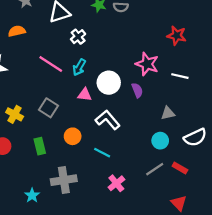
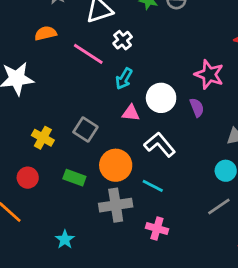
pink line: (51, 64) -> (88, 54), moved
orange circle: (73, 136) -> (116, 165), size x1.5
green rectangle: (40, 146) -> (74, 178), turned -56
gray cross: (64, 180) -> (116, 205), moved
pink cross: (116, 183) -> (157, 228), moved, turned -35

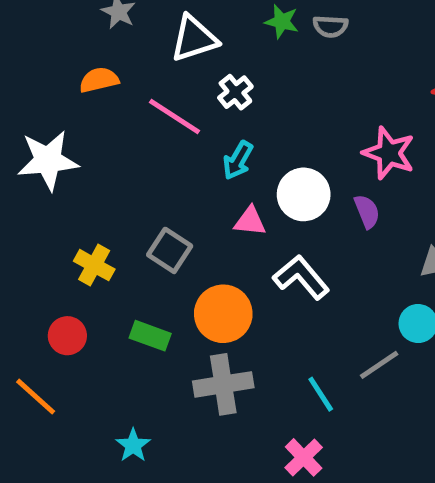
cyan line: (153, 186) -> (321, 394), moved, turned 30
gray line: (219, 206) -> (379, 365), moved
pink cross: (157, 228) -> (304, 457), moved, turned 30

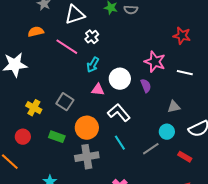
cyan line: (321, 394) -> (120, 143), moved

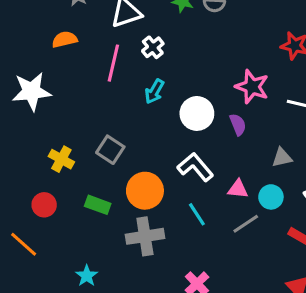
pink line: (67, 47) -> (113, 63), turned 70
pink triangle: (98, 90) -> (238, 189), moved

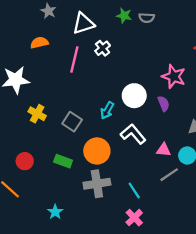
cyan arrow: (154, 91) -> (107, 110), moved
yellow cross: (61, 159) -> (37, 114), moved
cyan line: (197, 214) -> (134, 190), moved

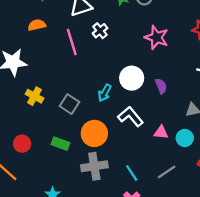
pink line: (74, 60) -> (72, 42), turned -30
pink star: (174, 76) -> (157, 37), moved
gray line: (169, 175) -> (167, 172), moved

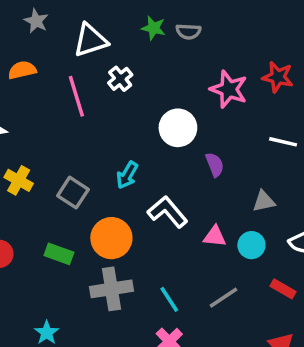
pink star: (157, 37) -> (229, 89), moved
white circle: (132, 78) -> (178, 128), moved

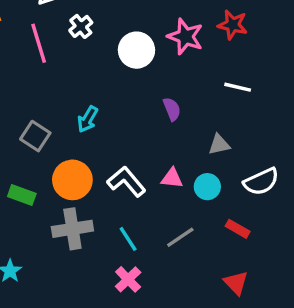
white circle: (178, 128) -> (136, 50), moved
white L-shape: (167, 212) -> (126, 182), moved

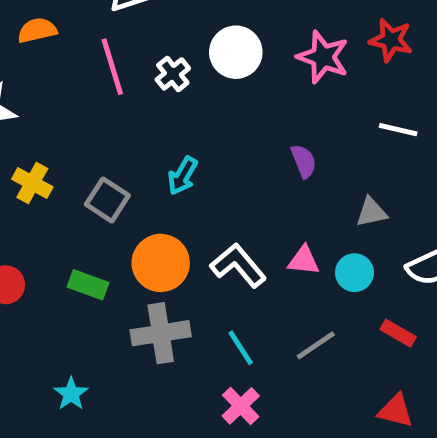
white cross: (81, 26) -> (173, 74), moved
white circle: (136, 50) -> (236, 52), moved
red triangle: (236, 283) -> (396, 411), turned -32

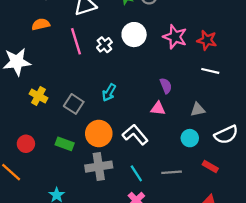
red star: (391, 40) -> (207, 40), moved
pink triangle: (304, 261) -> (158, 108), moved
gray line: (316, 345) -> (172, 172), turned 30

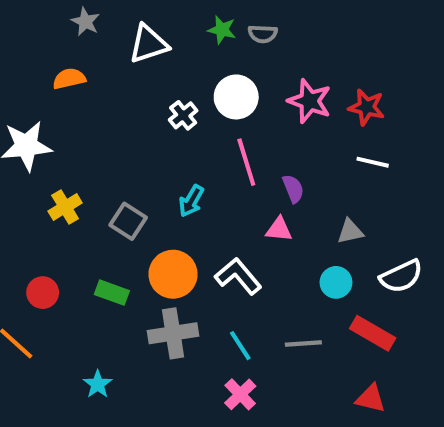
pink line: (76, 41) -> (246, 162), moved
yellow cross: (38, 96) -> (65, 207), turned 30
red rectangle: (210, 167) -> (373, 333), size x1.5

